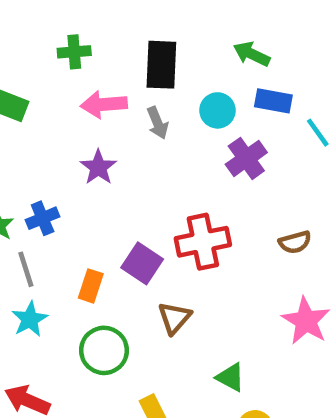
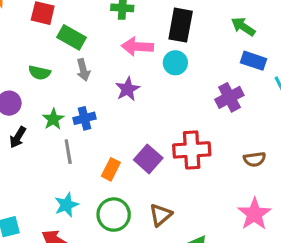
cyan circle: (217, 110) -> (175, 63), moved
gray arrow: (158, 123) -> (83, 70), moved
brown triangle: (174, 318) -> (161, 215), moved
cyan star: (30, 319) -> (66, 205), moved

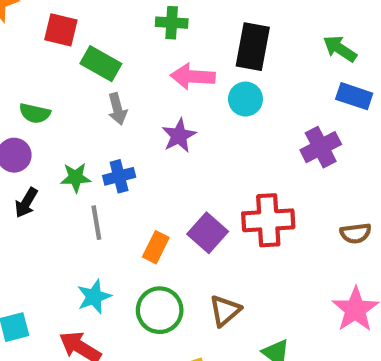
green semicircle: (40, 73) -> (35, 113), moved
green star: (53, 119) -> (76, 177), turned 30

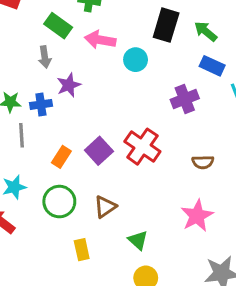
black rectangle: (253, 47) -> (166, 25), moved
green rectangle: (101, 64) -> (58, 26), moved
purple star: (179, 136) -> (69, 85), moved
red cross: (268, 220) -> (142, 147), turned 32

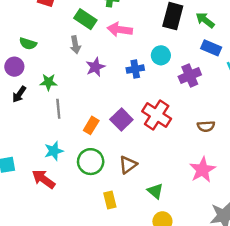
cyan circle: (136, 60) -> (161, 55), moved
blue cross: (41, 104) -> (135, 69), moved

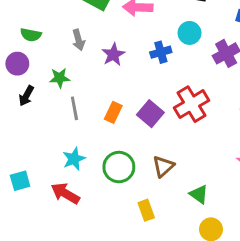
gray arrow: (75, 45) -> (79, 40), moved
red cross: (157, 115) -> (192, 104), turned 32
orange rectangle: (91, 125) -> (113, 112), moved

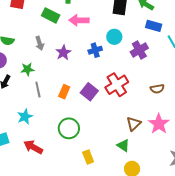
cyan star: (74, 159) -> (25, 117), moved
brown triangle: (163, 166) -> (134, 124), moved

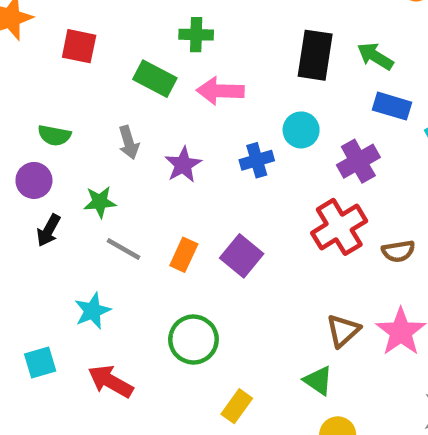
red cross: (117, 85) -> (339, 227), moved
gray line: (38, 90) -> (123, 249), turned -49
yellow rectangle: (88, 157) -> (237, 406), turned 56

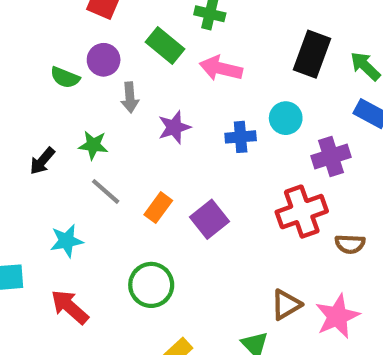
purple circle: (34, 180) -> (104, 60), moved

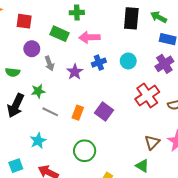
green semicircle: (65, 77) -> (13, 72), moved
cyan circle: (286, 118) -> (128, 61), moved
blue cross: (241, 137) -> (99, 63), moved
purple cross: (331, 156) -> (164, 64), moved
black arrow: (42, 161) -> (16, 106), size x1.6

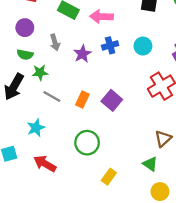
purple circle: (32, 49) -> (25, 28), moved
green semicircle: (13, 72) -> (25, 55), moved

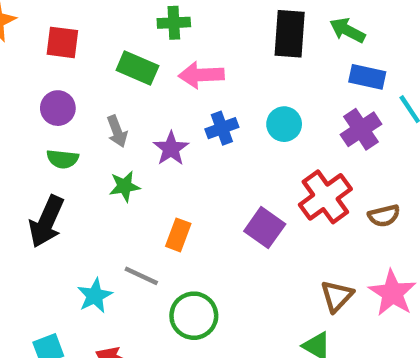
green star: (40, 72) -> (125, 186), moved
gray line: (52, 96) -> (141, 276), moved
purple square: (112, 100) -> (265, 228), moved

